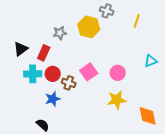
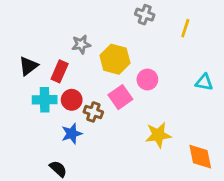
yellow hexagon: (89, 27) -> (115, 59), moved
cyan triangle: (151, 61) -> (204, 82), turned 32
pink circle: (118, 73) -> (147, 80), moved

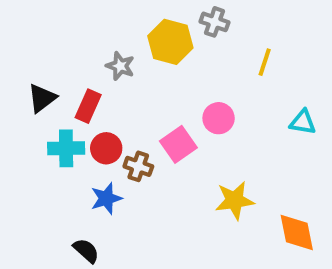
yellow line: (185, 28) -> (265, 62), moved
gray star: (81, 44) -> (120, 66), turned 30
yellow hexagon: (115, 59) -> (170, 42), moved

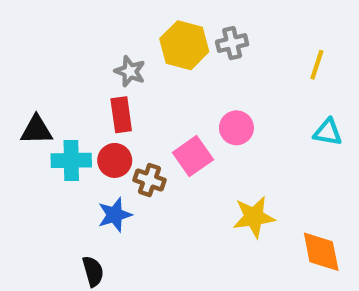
gray cross: (215, 22) -> (232, 43), moved, turned -32
yellow line: (265, 62) -> (317, 65), moved
black triangle: (42, 98) -> (36, 130), moved, turned 36
red rectangle: (88, 106) -> (121, 115), moved, turned -32
black semicircle: (86, 251) -> (93, 271), turned 32

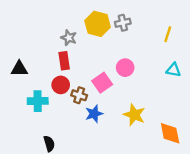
cyan cross: (71, 160) -> (38, 101), moved
blue star: (115, 215) -> (94, 114), moved
yellow star: (254, 217) -> (134, 115), turned 30

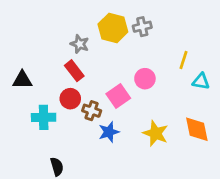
yellow line: (168, 34) -> (184, 60), moved
red rectangle: (64, 61) -> (74, 71), turned -30
orange diamond: (170, 133) -> (197, 129), moved

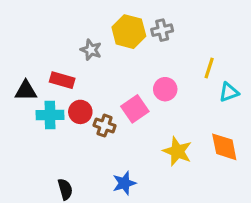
red rectangle: (74, 71) -> (62, 80), moved, turned -36
cyan triangle: (201, 81) -> (229, 92), turned -30
cyan cross: (44, 117) -> (50, 115), moved
blue star: (109, 132) -> (124, 183), moved

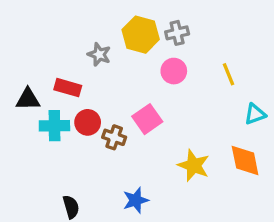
yellow line: (209, 68) -> (228, 74), turned -40
pink circle: (165, 89) -> (174, 71), moved
cyan triangle: (229, 92) -> (255, 114), moved

